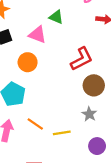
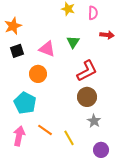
green triangle: (56, 17) -> (73, 42), moved, turned 40
brown circle: (94, 85) -> (87, 97), moved
yellow line: (62, 133) -> (69, 138), turned 70

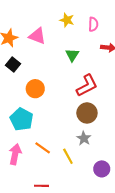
pink triangle: (47, 49) -> (37, 36), moved
black square: (17, 51) -> (13, 64), turned -32
gray star: (94, 121) -> (84, 138), moved

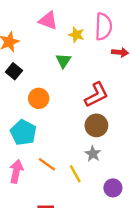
yellow star: (67, 20) -> (76, 35), moved
pink semicircle: (93, 24) -> (103, 26), size x1.6
pink triangle: (37, 36) -> (48, 21), moved
green triangle: (72, 55) -> (63, 61), moved

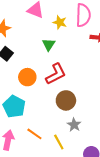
red L-shape: (96, 95) -> (56, 74), moved
brown circle: (96, 125) -> (66, 100), moved

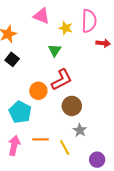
orange circle: (27, 77) -> (38, 91), moved
orange line: (34, 134) -> (40, 139), turned -35

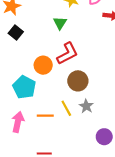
yellow line: (65, 147) -> (66, 108), moved

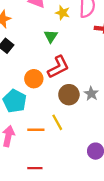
gray star: (86, 106) -> (91, 94), moved

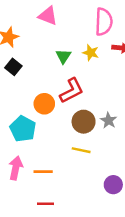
yellow star: (63, 13) -> (91, 53), moved
yellow line: (57, 122) -> (81, 150), moved, turned -49
orange line: (36, 130) -> (43, 172), moved

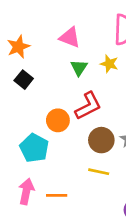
pink triangle: (48, 16) -> (70, 37), moved

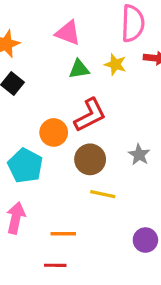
green triangle: (79, 68) -> (79, 69), turned 48
brown circle: (101, 140) -> (90, 159), moved
orange line: (57, 195) -> (63, 234), moved

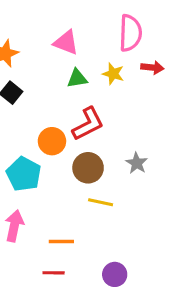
purple circle: (145, 240) -> (115, 274), moved

